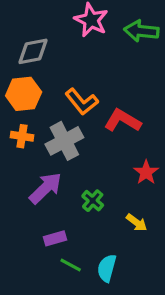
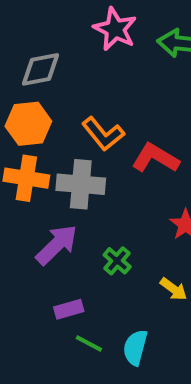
orange cross: (22, 136) -> (26, 178), size x1.5
gray cross: (64, 141) -> (81, 184), turned 33

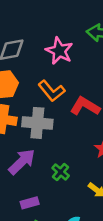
pink star: (115, 29) -> (59, 51), moved

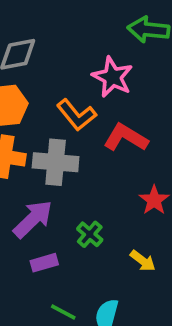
pink star: (59, 51) -> (112, 77), moved
purple rectangle: (30, 203) -> (44, 263), moved

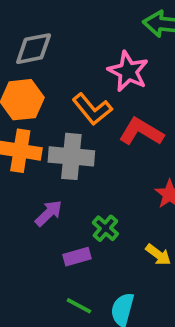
purple arrow: (33, 219) -> (49, 213), size x0.7
purple rectangle: (44, 263) -> (77, 257), moved

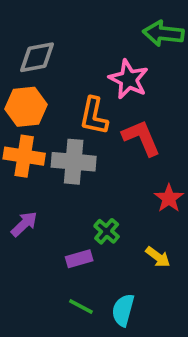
orange L-shape: (92, 109) -> (94, 116), turned 51
red L-shape: (141, 132) -> (141, 138), turned 36
purple arrow: (49, 213) -> (24, 224), moved

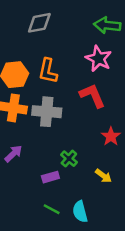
gray diamond: (37, 57) -> (39, 23), moved
pink star: (129, 79) -> (99, 59), moved
orange L-shape: (94, 116) -> (48, 71), moved
cyan semicircle: (123, 310) -> (80, 212), turned -30

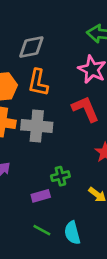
gray diamond: (39, 23) -> (31, 47), moved
green cross: (69, 159) -> (60, 176), turned 35

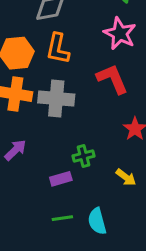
green line: (42, 230) -> (62, 218), turned -36

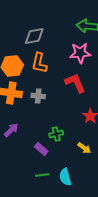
pink star: (120, 33) -> (80, 53), turned -30
gray cross: (56, 99) -> (38, 96), size x0.6
purple rectangle: (61, 179) -> (41, 149), turned 56

